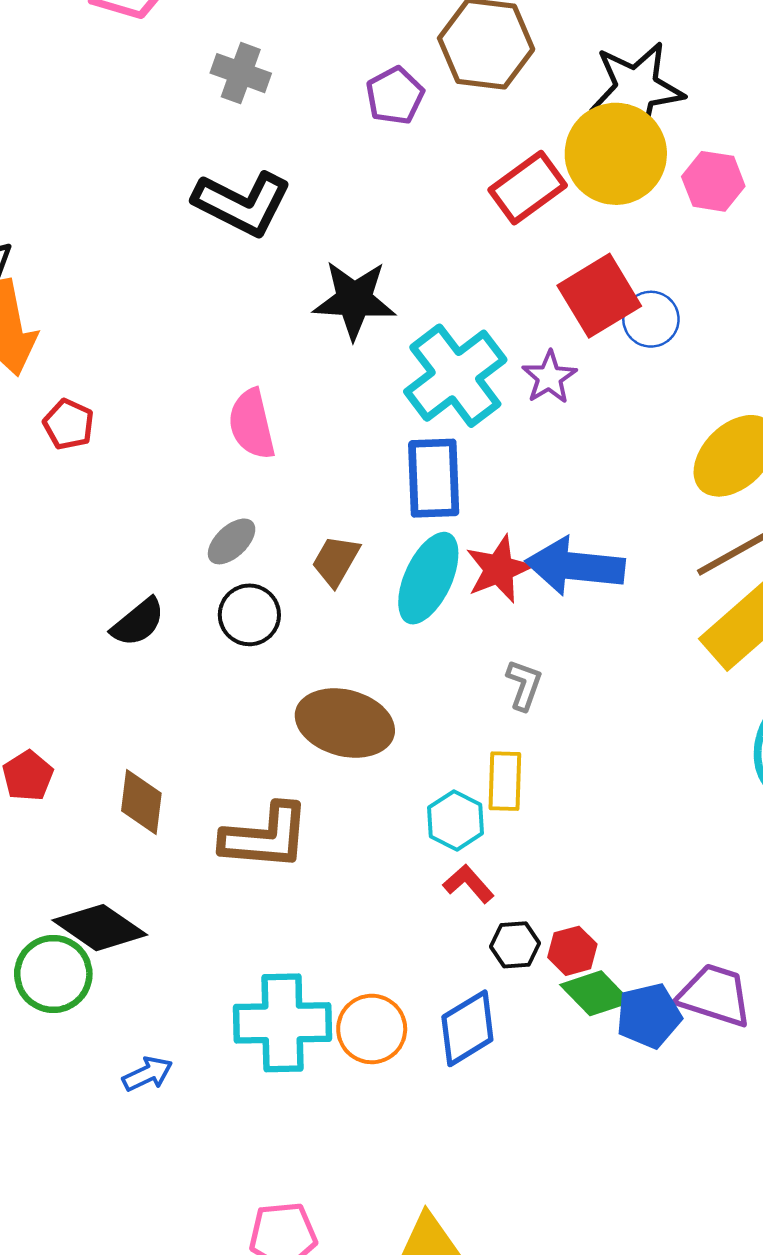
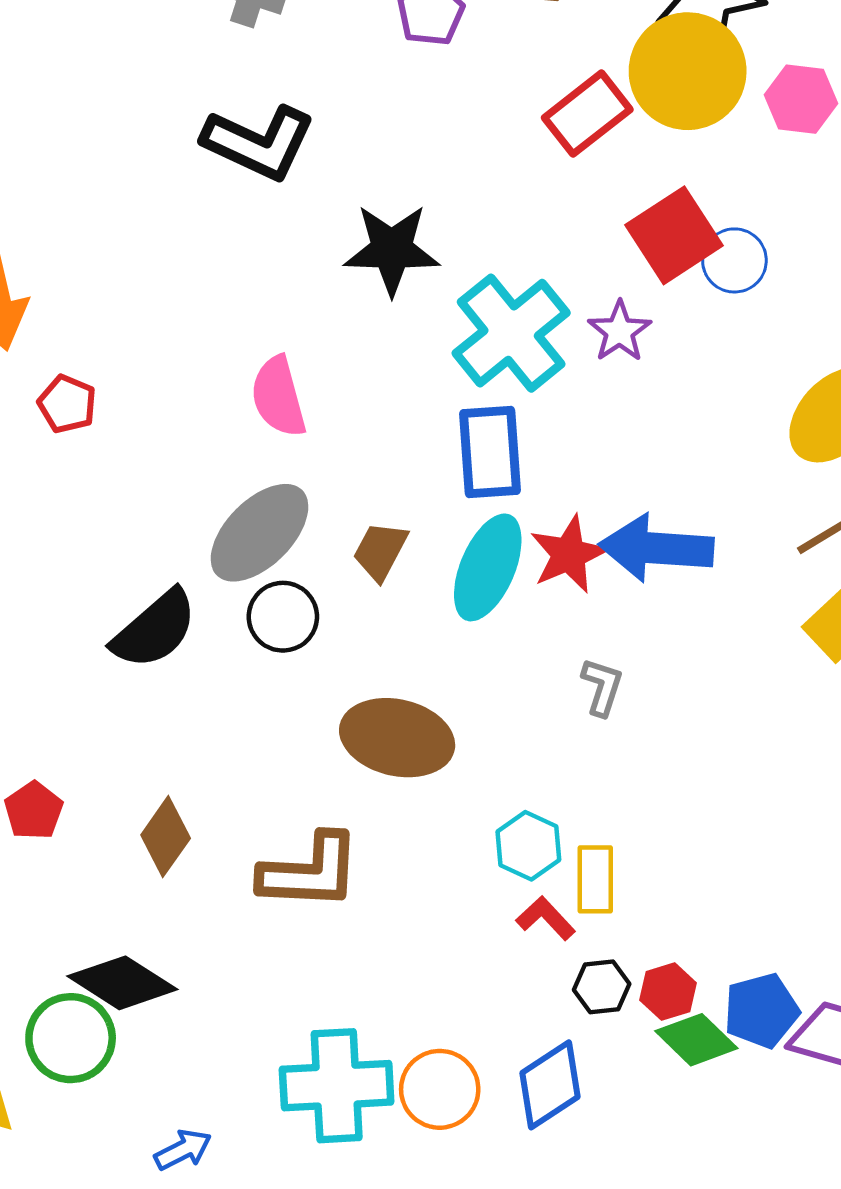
gray ellipse: (232, 541) -> (259, 533), size x1.8
black semicircle: (138, 622) -> (155, 629), size x1.4
yellow rectangle: (505, 781) -> (595, 879), moved
brown diamond: (141, 802) -> (166, 837), turned 30
blue pentagon: (649, 1016) -> (761, 1011), moved

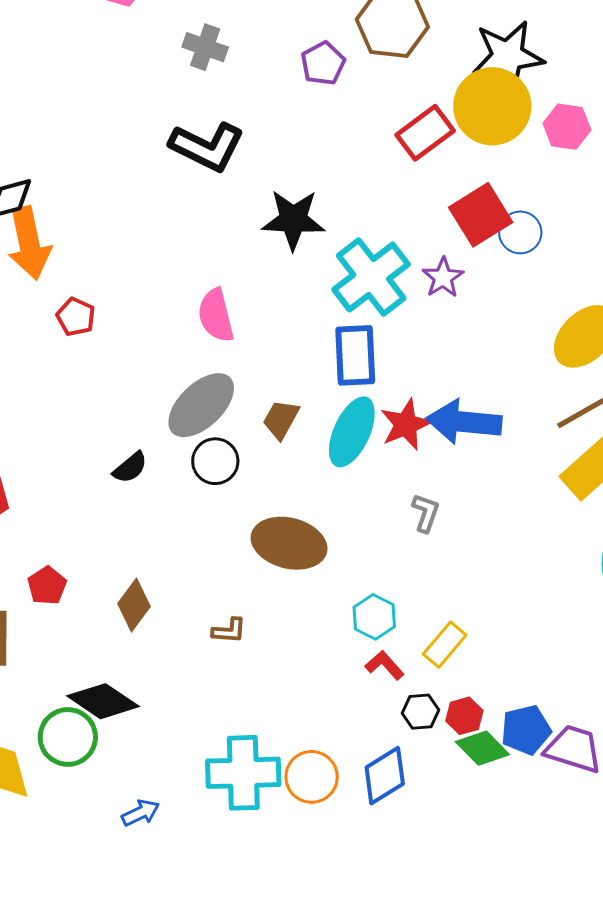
black semicircle: (155, 629) -> (130, 468), size x0.6
brown L-shape: (310, 872) -> (229, 631), size x0.5
yellow rectangle: (595, 879) -> (445, 645), moved, turned 39

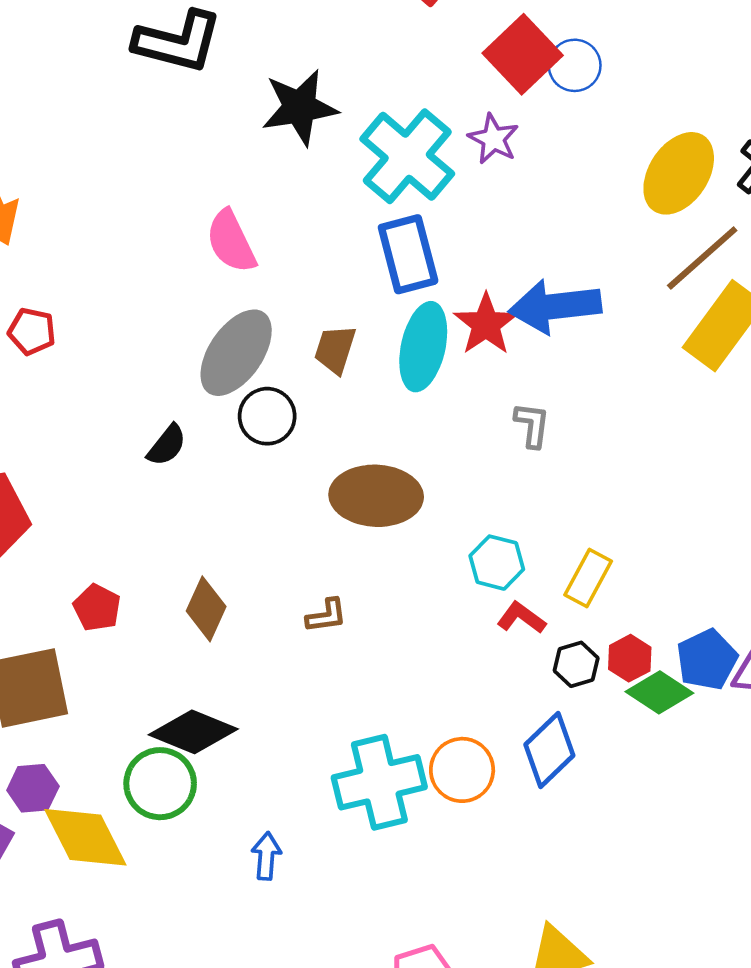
red pentagon: (76, 317) -> (32, 331), moved
blue arrow: (141, 813) -> (266, 856), turned -48

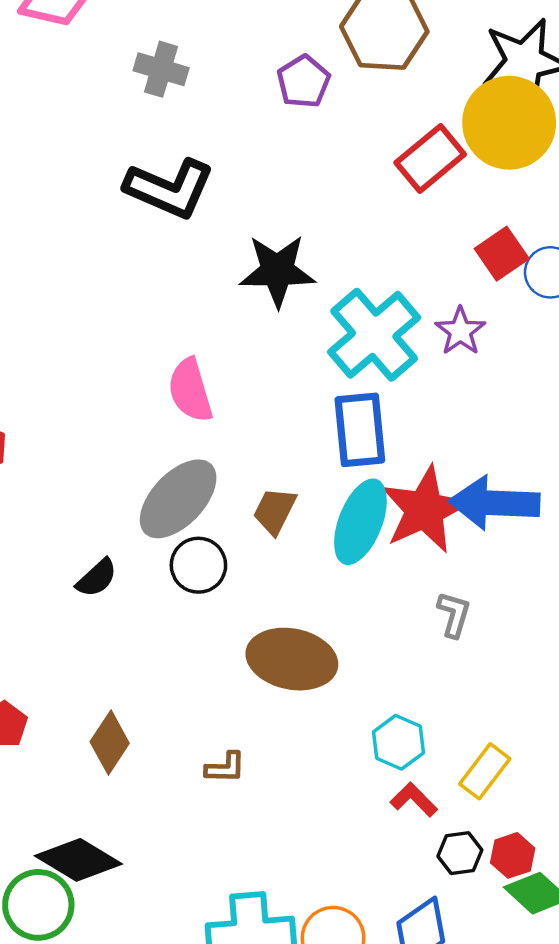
red square: (523, 54) -> (502, 254), size x0.7
red star: (486, 324) -> (425, 510), size x1.4

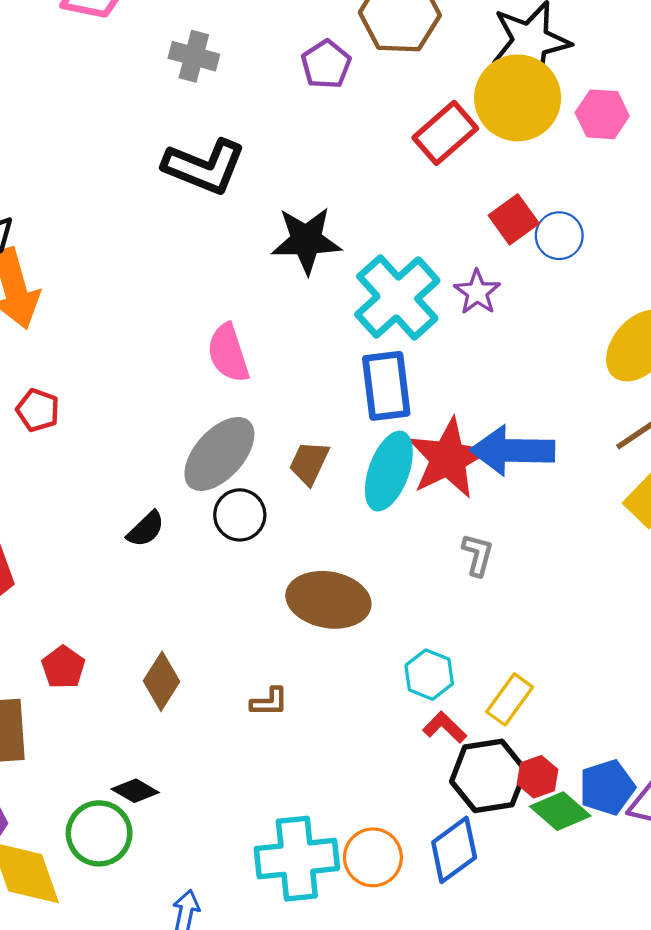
black hexagon: (460, 853) -> (488, 776), size x1.8
black diamond: (78, 860) -> (135, 791), size x0.6

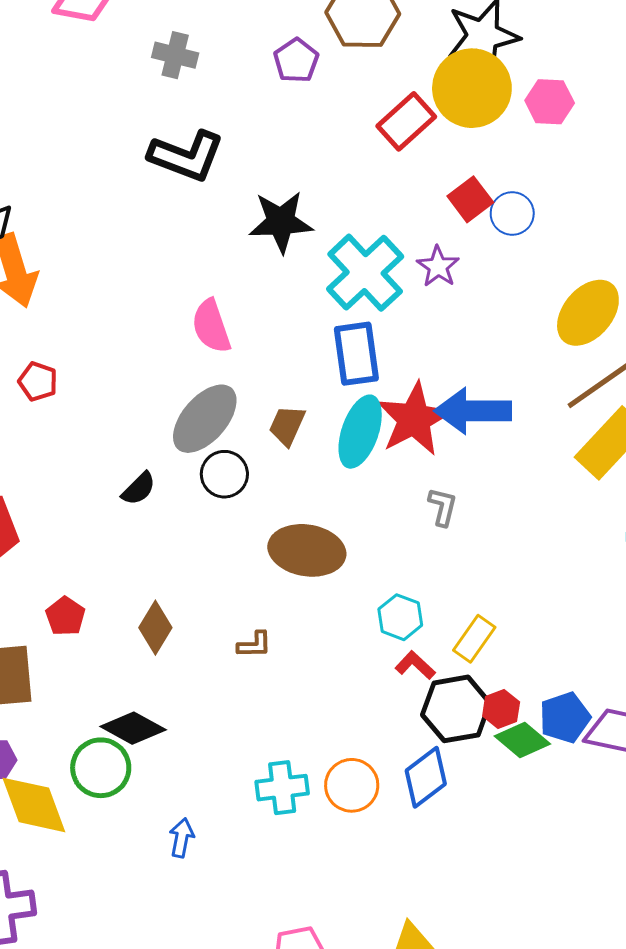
black diamond: (135, 791) -> (133, 728), size x1.5
cyan cross: (297, 859) -> (282, 788), size x0.7

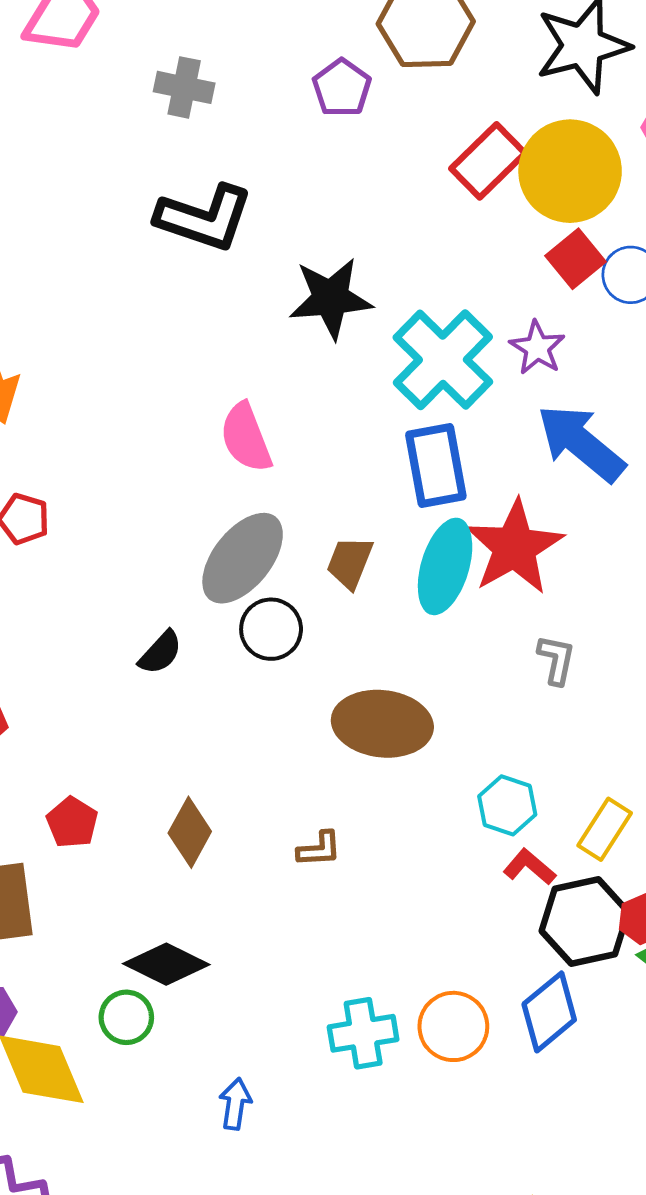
yellow circle: (472, 88) -> (570, 171), moved
blue arrow: (473, 411) -> (581, 443), moved, turned 42
green circle: (101, 768) -> (126, 1017), size x0.7

